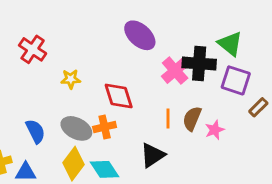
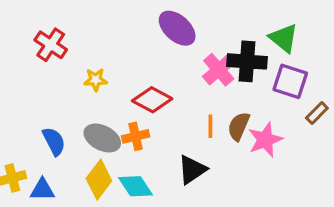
red diamond: (119, 96) -> (152, 100), turned -44
pink star: (215, 130) -> (265, 140), size x1.5

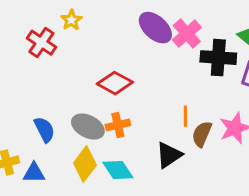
pink cross: (219, 70) -> (187, 34), moved
yellow star: (96, 80) -> (71, 20), moved, turned -30
red diamond: (152, 100) -> (115, 83), moved
brown semicircle: (239, 126) -> (202, 134), moved

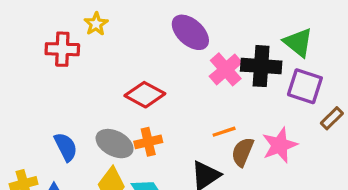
pink cross: (187, 34) -> (226, 69), moved
red cross: (41, 43) -> (62, 49), turned -32
orange line: (185, 116) -> (224, 132), turned 72

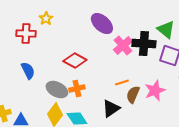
blue semicircle: (66, 147) -> (28, 71), moved

